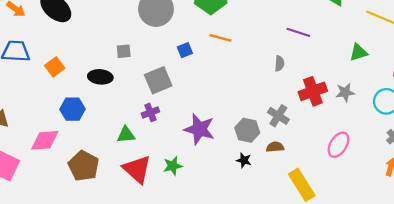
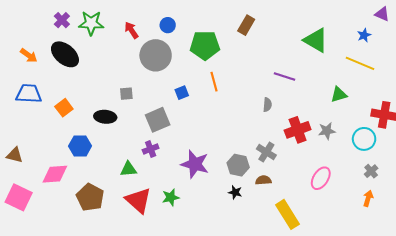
orange line: (221, 38) -> (214, 82), turned 60

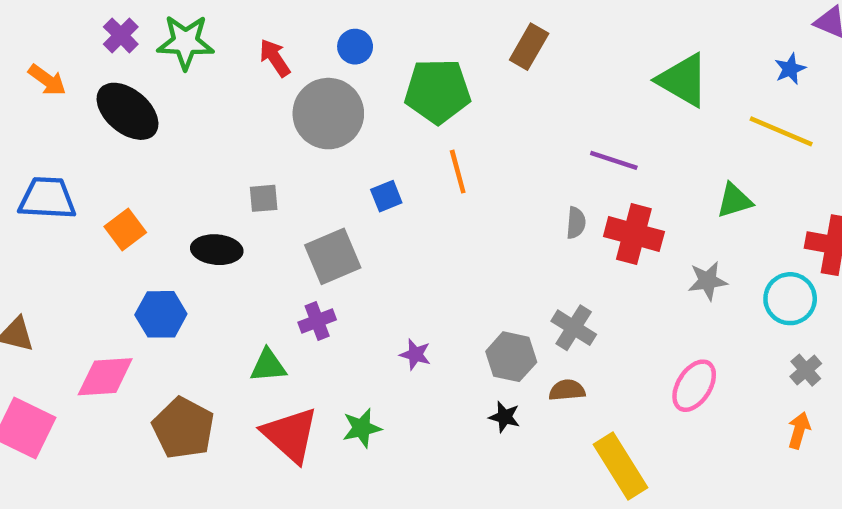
orange arrow: (29, 55) -> (47, 80), moved
red cross: (298, 130) -> (634, 234), moved, turned 35
purple star: (195, 164) -> (415, 354), size x0.5

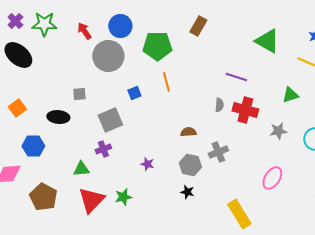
blue circle: (355, 47) -> (120, 26), size x1.5
gray cross: (574, 328) -> (218, 152), turned 36
brown semicircle: (567, 390) -> (188, 132), moved
red triangle: (290, 435) -> (91, 200), turned 32

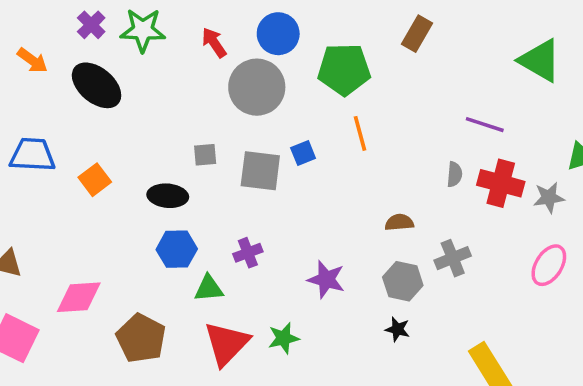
gray square: (110, 120) -> (260, 171), moved, turned 30
gray star: (278, 131) -> (549, 198), moved
blue hexagon: (33, 146) -> (177, 249), moved
purple star: (147, 164) -> (326, 279), size x1.5
pink ellipse: (272, 178) -> (549, 265), moved

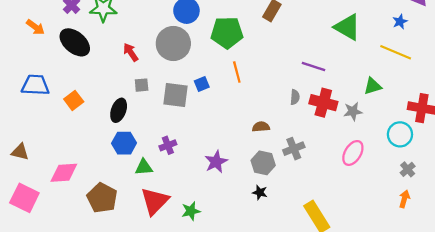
red arrow: (214, 43) -> (131, 52), moved
black ellipse: (168, 196) -> (119, 110), turned -75
purple star: (326, 279) -> (216, 162), turned 30
green star: (284, 338) -> (191, 211), moved

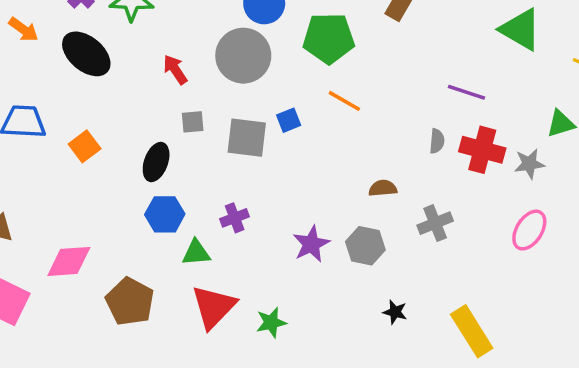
orange line: (237, 72) -> (344, 101), turned -45
gray hexagon: (263, 163) -> (365, 246), moved
black star: (260, 192) -> (395, 312), moved

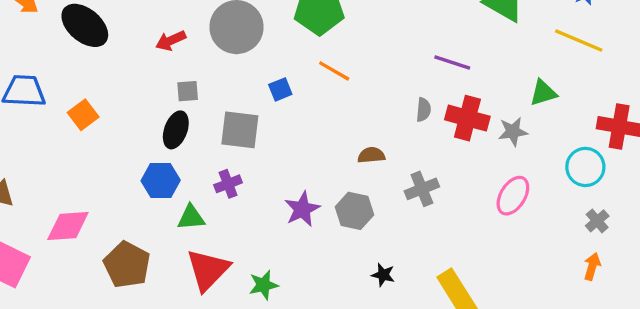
red arrow: (175, 70) -> (171, 41), turned -80
gray square: (247, 138) -> (240, 130), moved
black ellipse: (156, 162) -> (176, 130), moved

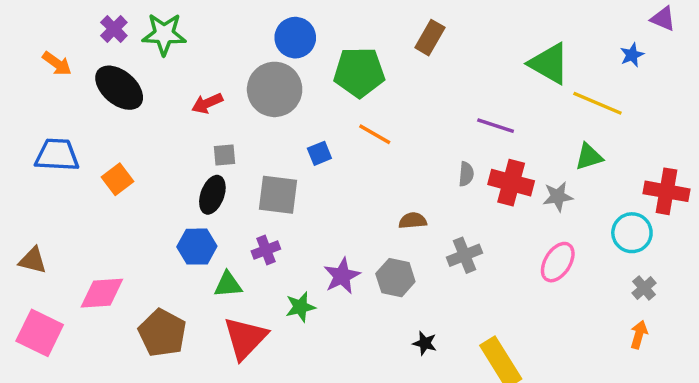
yellow line: (579, 41) -> (597, 103), moved
green star: (263, 285) -> (300, 307), moved

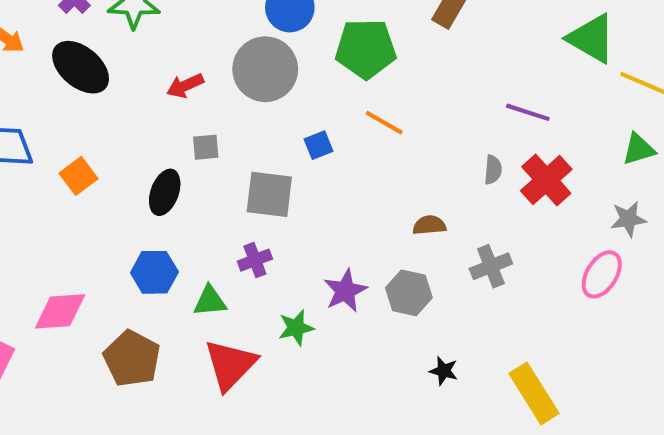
red cross: (511, 183) -> (546, 180), turned 33
black ellipse: (212, 195) -> (165, 192), moved
gray star: (558, 196) -> (628, 219), moved
blue hexagon: (197, 247) -> (154, 272), moved

